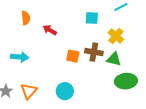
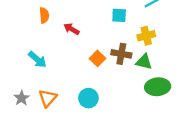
yellow cross: (116, 36) -> (146, 36), turned 35
orange square: (73, 56) -> (97, 58), turned 32
cyan arrow: (20, 57) -> (37, 60), turned 36

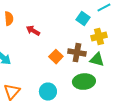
cyan square: (119, 15) -> (83, 19), moved, turned 32
green ellipse: (158, 87) -> (84, 82), moved

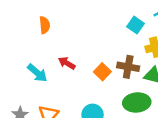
red arrow: (33, 31) -> (67, 63), moved

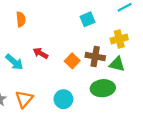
cyan square: (136, 25) -> (88, 19), moved, turned 32

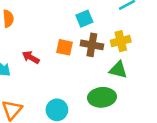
brown cross: (95, 57) -> (92, 45), moved
orange square: (72, 61) -> (64, 47), moved, turned -32

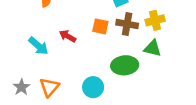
green ellipse: (102, 97) -> (125, 65), moved

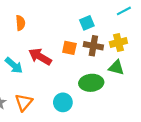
red arrow: (68, 36) -> (40, 57), size x1.5

